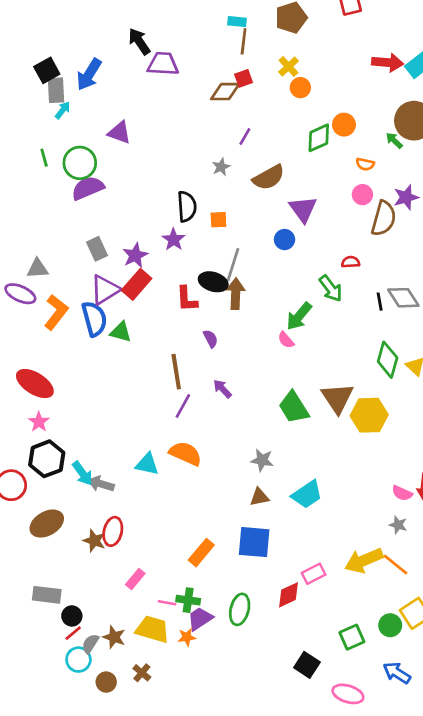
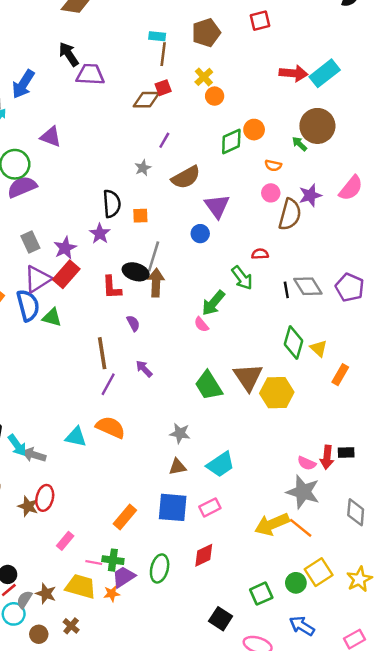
gray star: (398, 525) -> (303, 492), size x2.0
pink rectangle: (314, 574) -> (210, 507), moved

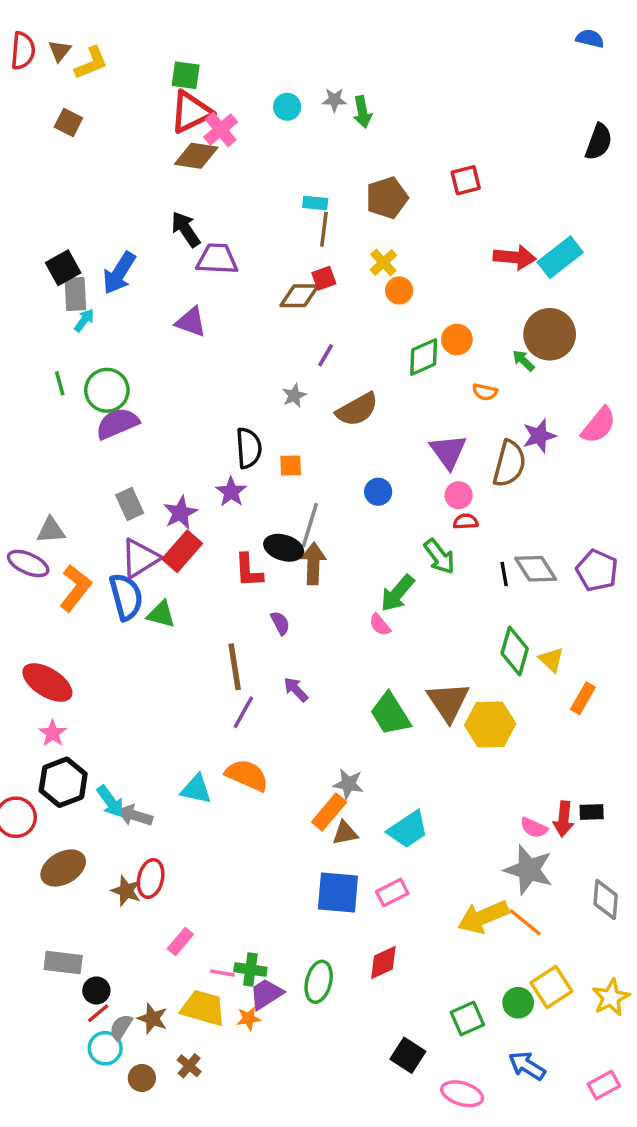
purple triangle: (51, 137) -> (191, 322), moved
pink circle: (271, 193) -> (459, 495), moved
purple triangle: (217, 206) -> (448, 452), moved
orange rectangle: (125, 517) -> (329, 812), moved

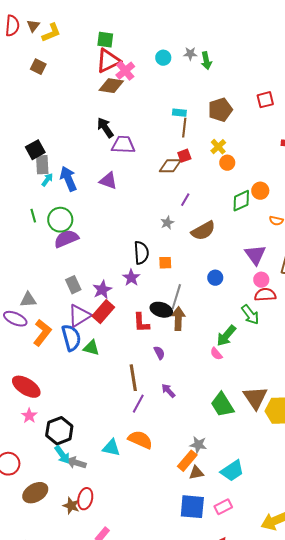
blue arrow: (119, 273) -> (68, 179), moved, turned 125
red semicircle: (466, 522) -> (265, 295), size x1.5
black hexagon: (63, 782) -> (59, 431), moved

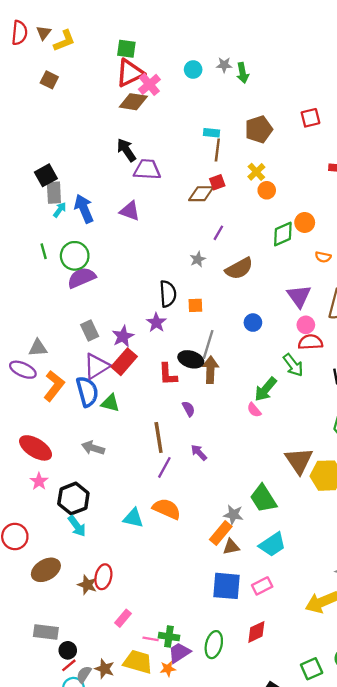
green trapezoid: (222, 405) -> (263, 499), moved
gray arrow: (76, 463) -> (93, 448), moved

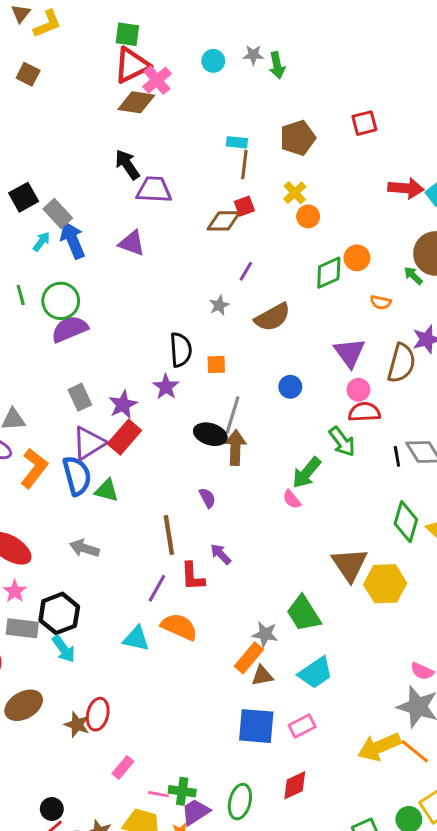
gray rectangle: (54, 193) -> (58, 213), moved, turned -40
red L-shape: (168, 374) -> (193, 576), moved
purple line: (164, 467) -> (157, 588), moved
gray rectangle: (46, 632) -> (22, 628), moved

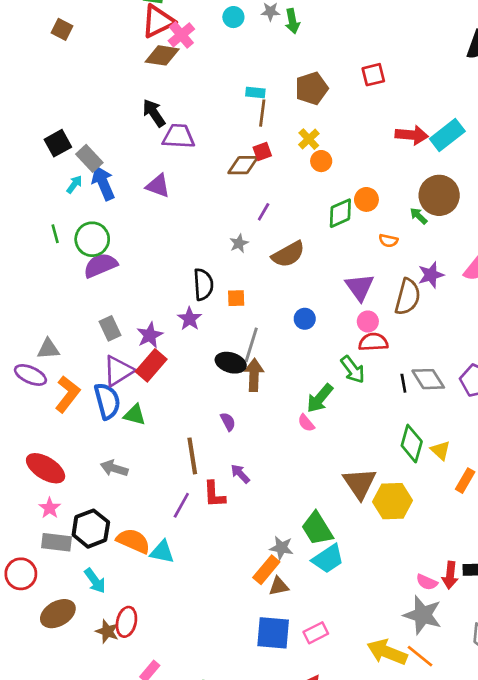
orange semicircle: (179, 627) -> (133, 541), moved
cyan arrow: (64, 649) -> (95, 581), moved
cyan trapezoid: (315, 673) -> (328, 559), moved
yellow arrow: (379, 747) -> (387, 652), turned 45

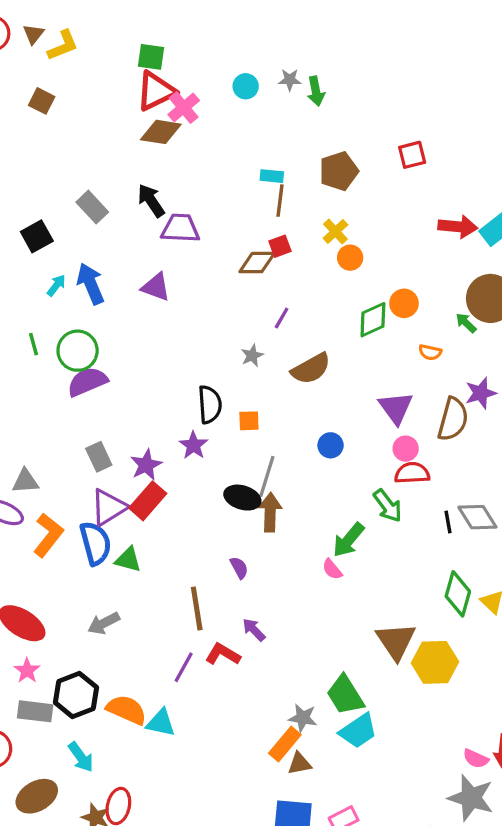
gray rectangle: (89, 158) -> (92, 207), moved
gray arrow: (114, 468) -> (104, 623), turned -44
red L-shape: (214, 494) -> (223, 654), turned 124

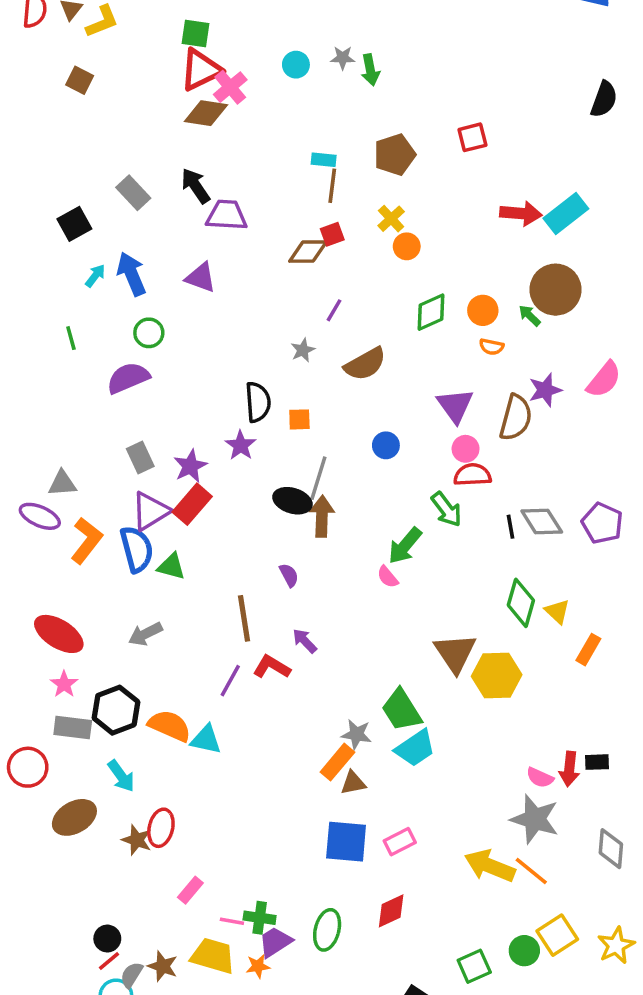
orange circle: (404, 303) -> (483, 310), moved
green circle: (78, 351) -> (149, 333), moved, size x0.7

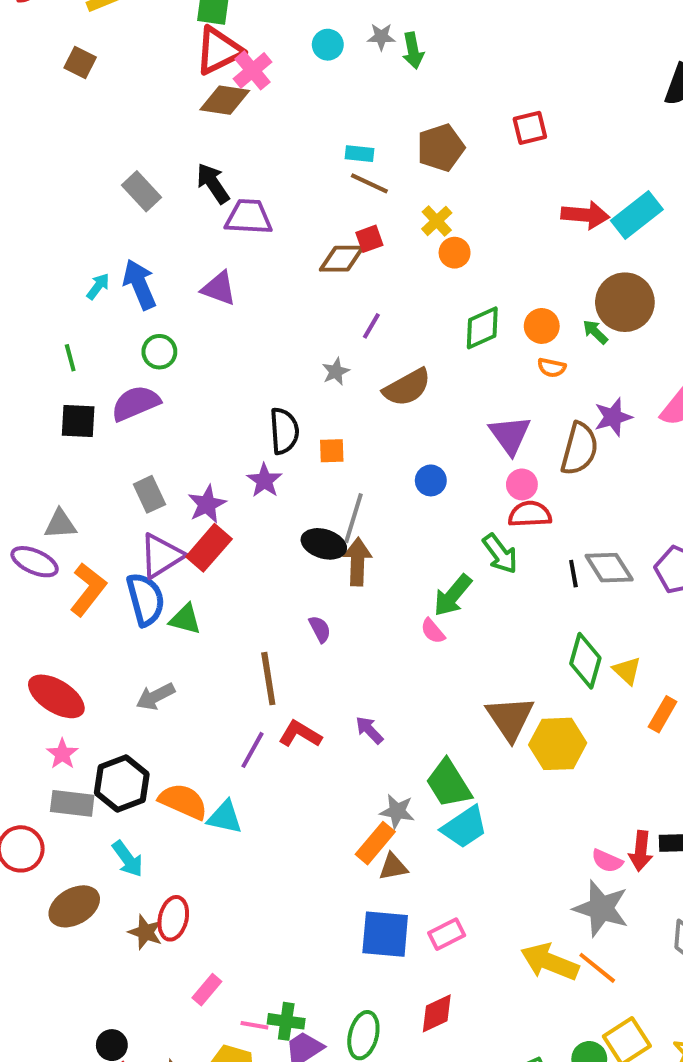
brown line: (332, 186) -> (369, 183), turned -72
black square: (74, 224) -> (78, 421), moved, turned 32
purple arrow: (305, 641) -> (369, 730), moved

